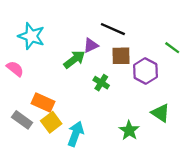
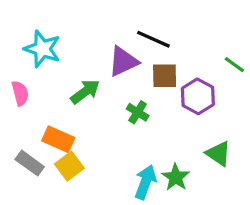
purple triangle: (91, 45) -> (123, 61), size x1.5
green arrow: (74, 59) -> (85, 92), moved
pink semicircle: (15, 69) -> (20, 93), turned 36
cyan arrow: (76, 134) -> (145, 182), moved

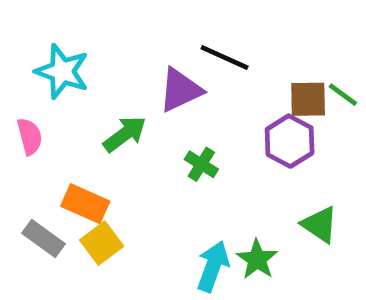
brown square: (165, 76) -> (308, 99), moved

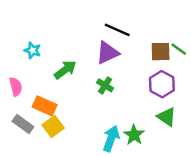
cyan star: (62, 71) -> (33, 50), moved, size x0.6
purple triangle: (180, 90) -> (107, 53), moved
pink semicircle: (30, 136) -> (16, 87), moved
purple hexagon: (290, 141) -> (162, 84), moved

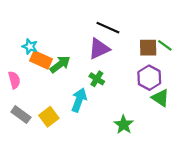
orange rectangle: (45, 106) -> (41, 60), moved
green triangle: (167, 117) -> (160, 98), moved
cyan arrow: (111, 139) -> (79, 100), moved

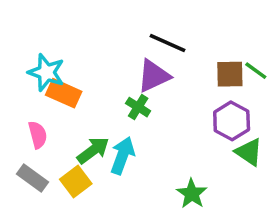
cyan star: (30, 46) -> (46, 72), size x1.5
green arrow: (60, 64) -> (93, 150), moved
green cross: (97, 79) -> (138, 107), moved
pink semicircle: (14, 80) -> (38, 135), moved

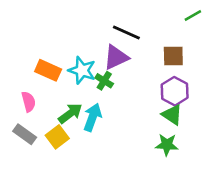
green line: (256, 71) -> (193, 16), moved, turned -66
cyan star: (46, 72) -> (82, 70), moved
green triangle: (249, 152) -> (172, 115), moved
green star: (192, 194) -> (167, 145), moved, turned -30

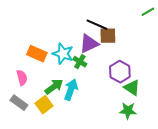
brown square: (173, 56) -> (108, 36), moved
purple hexagon: (175, 91) -> (120, 72), moved

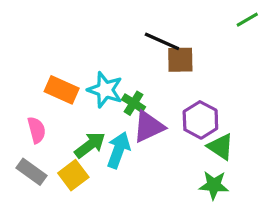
purple triangle: (89, 44) -> (149, 127), moved

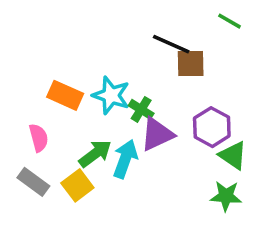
green line: (247, 20) -> (229, 21), moved, turned 60

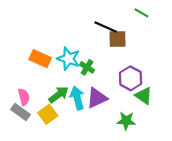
purple triangle: (157, 134) -> (97, 98), moved
pink semicircle: (39, 138) -> (24, 97), moved
cyan arrow: (125, 159) -> (77, 98), turned -35
green star: (226, 196) -> (126, 121), moved

